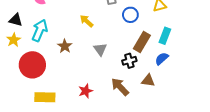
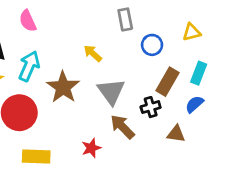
brown star: (65, 46) -> (63, 87), size x1.6
gray triangle: (100, 49) -> (111, 92), size x1.5
brown arrow: (120, 87) -> (122, 127), moved

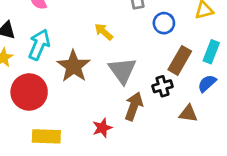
brown arrow: (122, 127) -> (134, 106), turned 64

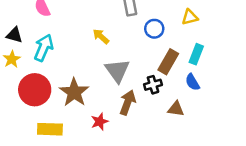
brown star: (74, 66) -> (74, 92), moved
blue semicircle: (207, 83) -> (192, 82), turned -78

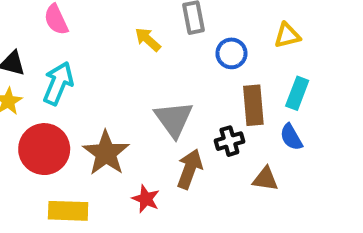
yellow arrow: (101, 36) -> (148, 39), moved
brown rectangle: (168, 62) -> (253, 105), turned -35
red star: (100, 122) -> (146, 199), turned -30

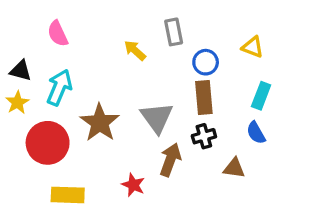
yellow triangle: (287, 35) -> (253, 47), turned 35
brown rectangle: (253, 105) -> (204, 97), moved
brown star: (106, 153) -> (100, 123), moved

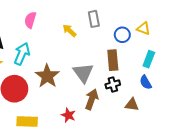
pink semicircle: (58, 34) -> (30, 20), moved, turned 42
blue circle: (206, 62) -> (122, 35), moved

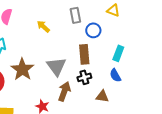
gray rectangle: (94, 19) -> (75, 15), moved
yellow triangle: (143, 28) -> (113, 10), moved

